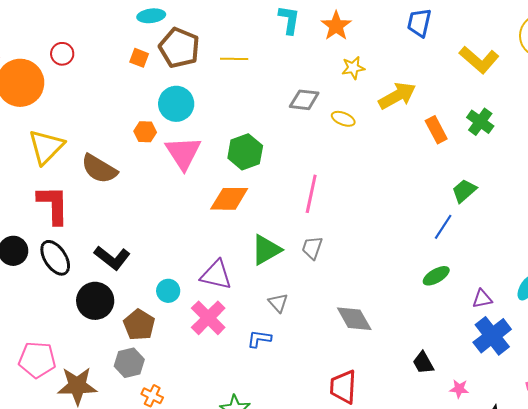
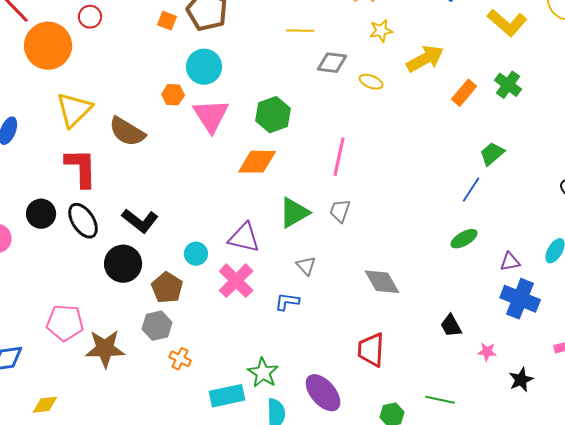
yellow line: (234, 59) -> (300, 31), moved
orange rectangle: (436, 130) -> (464, 93), turned 68
blue cross: (492, 336) -> (520, 299), turned -30

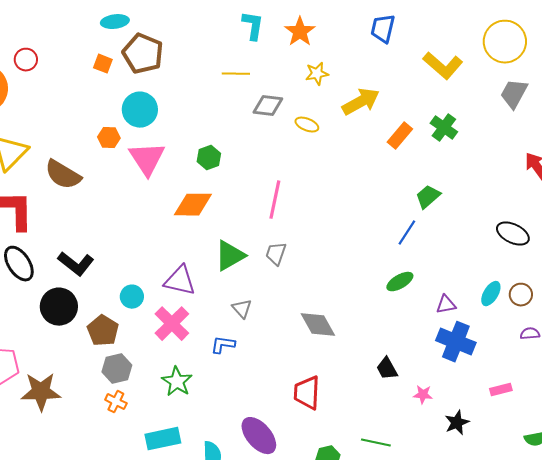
green hexagon: (273, 115) -> (209, 158), size x0.7
gray hexagon: (157, 326) -> (117, 369), moved
green star: (263, 373) -> (177, 382), moved

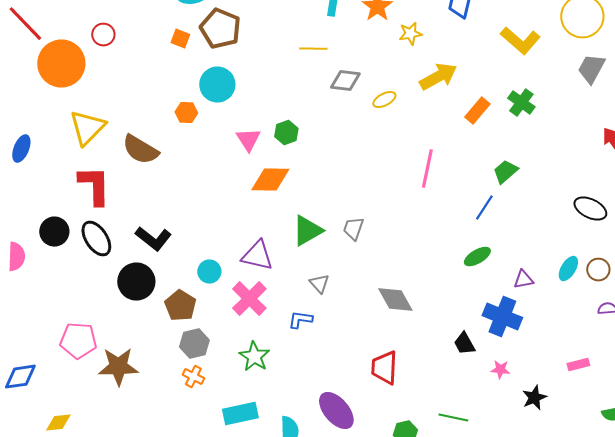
yellow star: (317, 74) -> (410, 34), moved
yellow ellipse: (307, 125) -> (384, 100), turned -50
pink triangle: (147, 159) -> (248, 140), moved, size x0.7
pink line: (275, 200) -> (427, 169), moved
blue cross: (456, 342) -> (502, 317), moved

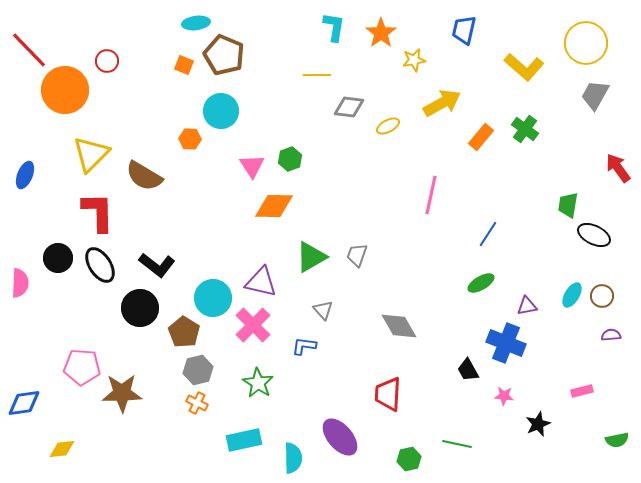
green trapezoid: (505, 172) -> (568, 205), moved, turned -40
cyan circle: (209, 272) -> (213, 298), size x1.6

